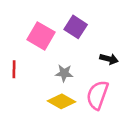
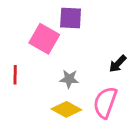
purple square: (76, 27) -> (71, 18), moved, turned -30
black arrow: (109, 59) -> (118, 64), turned 120

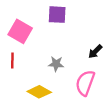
pink square: (44, 39) -> (20, 31), moved
yellow diamond: (66, 109) -> (39, 92), moved

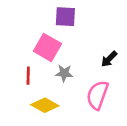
pink square: (20, 31) -> (47, 47), moved
red line: (12, 60) -> (28, 76), moved

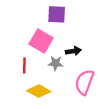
black arrow: (109, 59) -> (73, 51), moved, turned -144

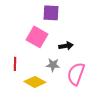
gray star: (56, 63) -> (53, 65), moved
red line: (24, 66) -> (15, 64), moved

